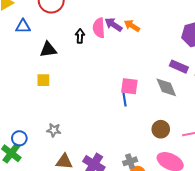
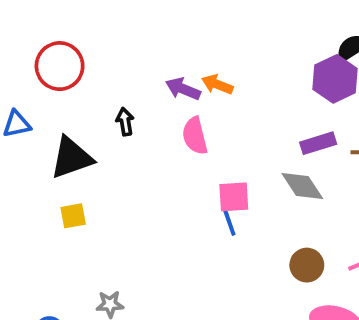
pink semicircle: (99, 28) -> (195, 136), moved
black triangle: (48, 50) -> (71, 158), size x1.4
purple rectangle: (179, 67) -> (318, 143), turned -30

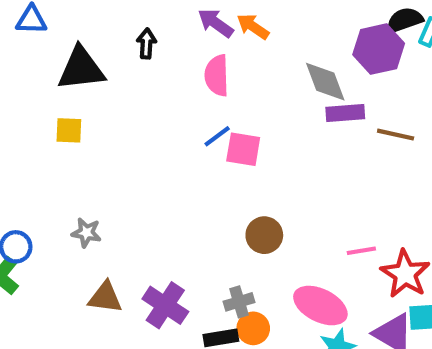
gray diamond: (302, 186) -> (325, 82), moved
blue line: (229, 223) -> (217, 136), moved, turned 60
brown circle: (307, 265) -> (264, 235), moved

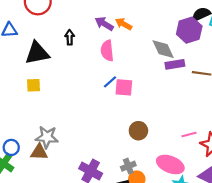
gray star: (86, 233) -> (47, 137), size x1.5
brown triangle: (105, 297) -> (39, 152), moved

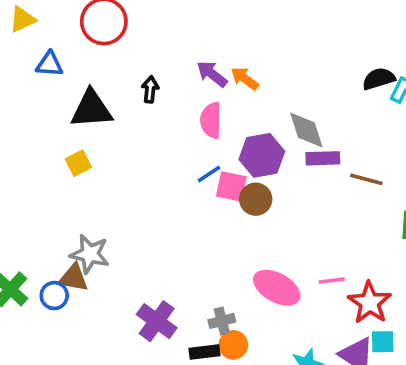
purple hexagon: (189, 30) -> (262, 155), moved
yellow square: (34, 85) -> (78, 163), turned -32
brown circle: (138, 131) -> (256, 199), moved
blue circle: (11, 147) -> (54, 296), moved
pink ellipse: (170, 164) -> (277, 288), moved

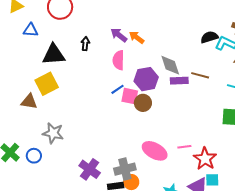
yellow square: (78, 163) -> (47, 84), size x1.6
brown line: (366, 179) -> (200, 75), moved
brown triangle: (73, 278) -> (29, 102), moved
gray cross: (222, 321) -> (125, 169), size x1.5

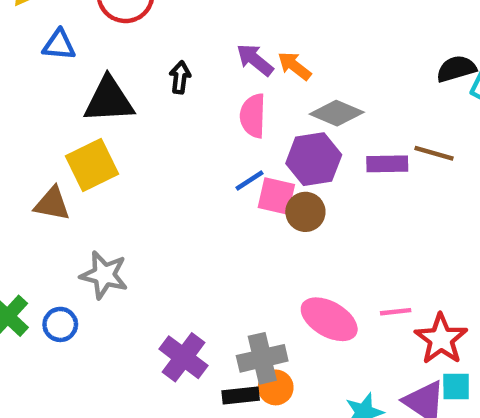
gray diamond: (170, 65) -> (337, 113), moved, turned -50

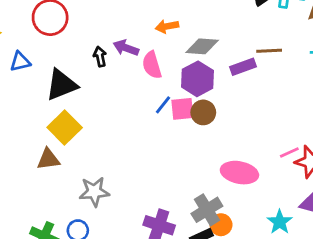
purple arrow: (255, 60) -> (126, 48), moved
orange arrow: (294, 66) -> (167, 26), turned -30
pink line: (396, 312) -> (289, 153), moved

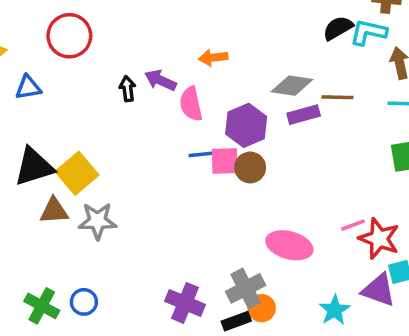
gray diamond: (202, 46) -> (292, 86), moved
black triangle: (62, 85) -> (34, 167), moved
blue line: (163, 105) -> (201, 154), turned 42
gray star: (94, 192) -> (97, 221), moved

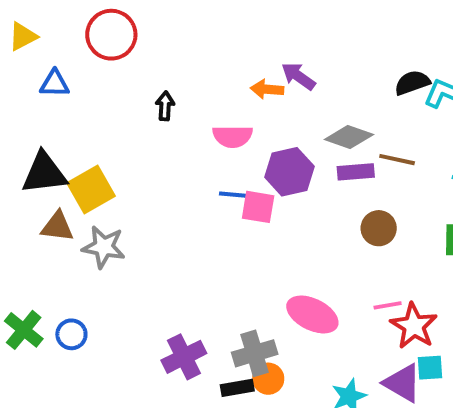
purple arrow: (160, 80) -> (298, 76), moved
pink semicircle: (191, 104) -> (232, 136), turned -88
brown circle: (250, 167) -> (379, 228), moved
purple cross: (185, 303) -> (184, 357), turned 30

